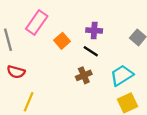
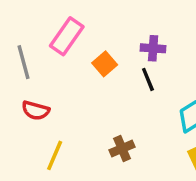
black line: (91, 51) -> (148, 79), turned 35
brown cross: (84, 75) -> (122, 148), moved

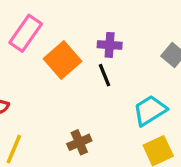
orange square: (105, 64) -> (63, 60), size x1.5

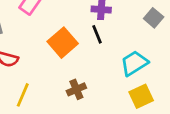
orange square: (63, 60) -> (63, 43), moved

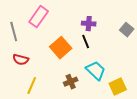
cyan trapezoid: (134, 63) -> (96, 71), moved, turned 75

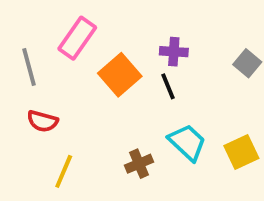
orange square: (61, 48) -> (120, 75), moved
yellow square: (118, 87) -> (241, 152), moved

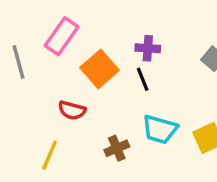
red semicircle: (42, 121) -> (72, 110), moved
cyan trapezoid: (187, 142) -> (160, 129), turned 153

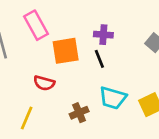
pink rectangle: (62, 36) -> (36, 25), turned -64
orange square: (100, 69) -> (66, 51), turned 32

